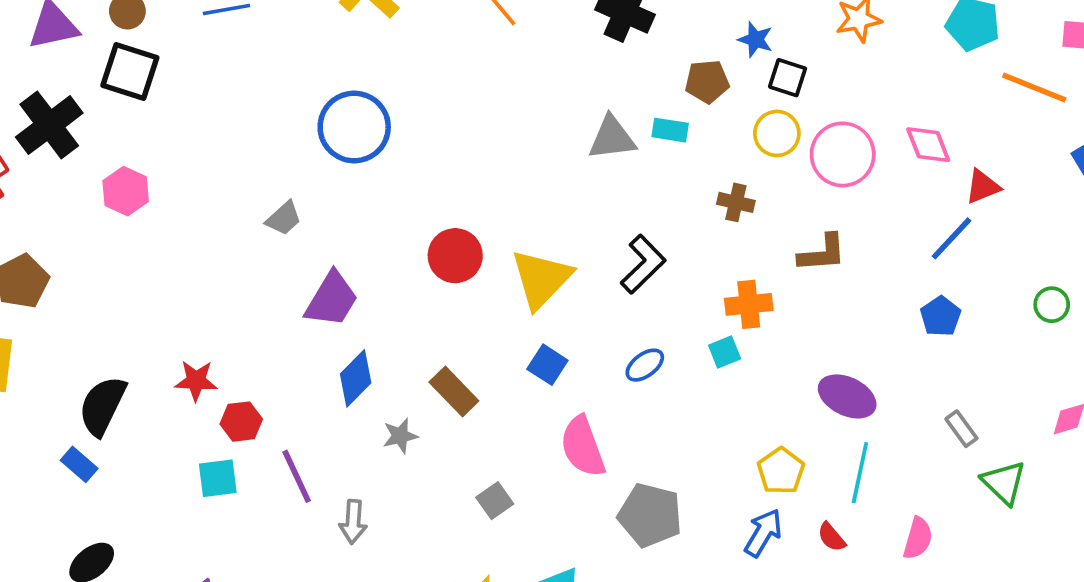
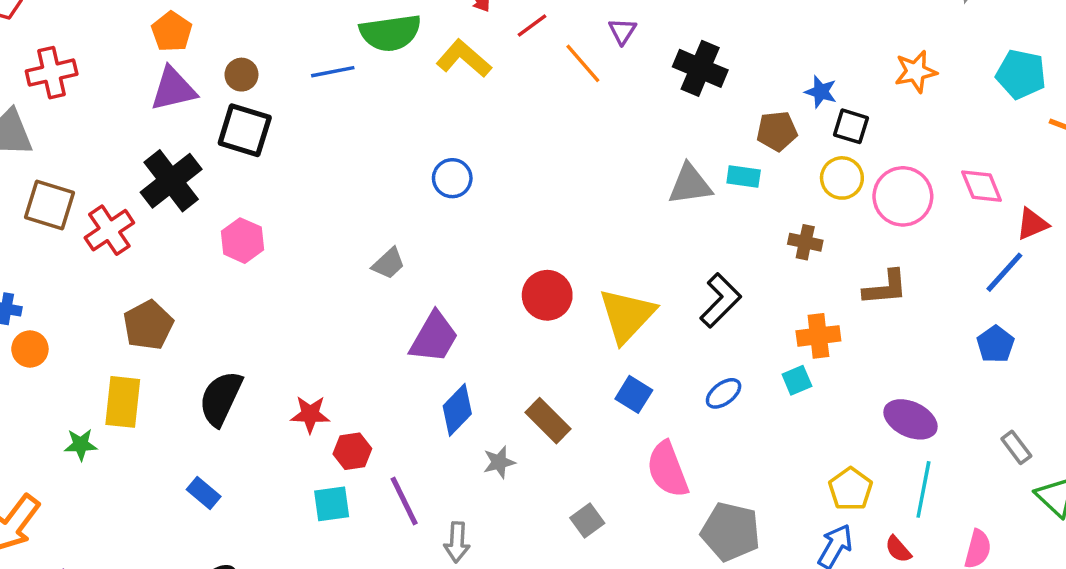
blue circle: (354, 127) -> (452, 178), size x0.6
black semicircle: (102, 406) -> (221, 398), moved

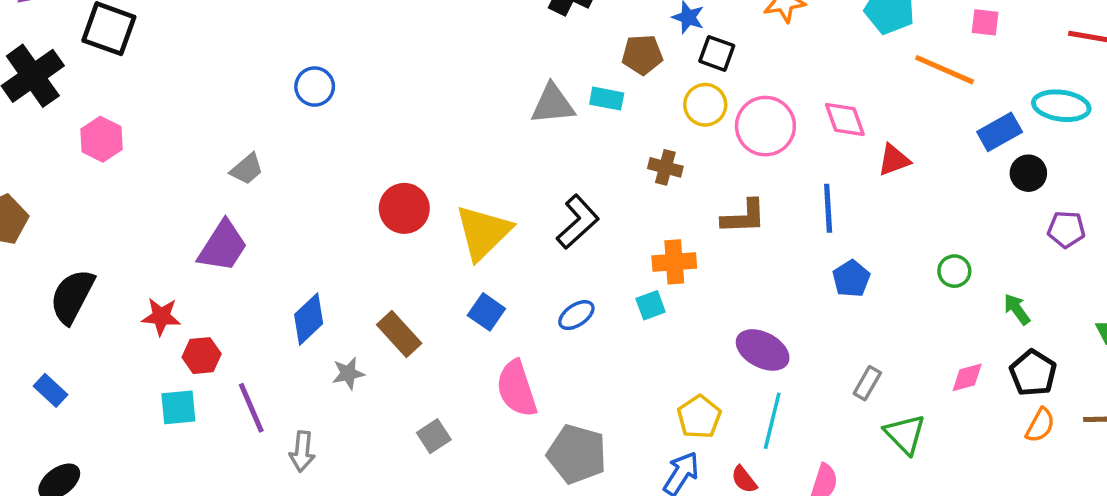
blue line: (1004, 272) -> (828, 208), moved, turned -48
purple trapezoid: (434, 337) -> (223, 246), moved
gray rectangle: (1016, 447) -> (867, 383), turned 64

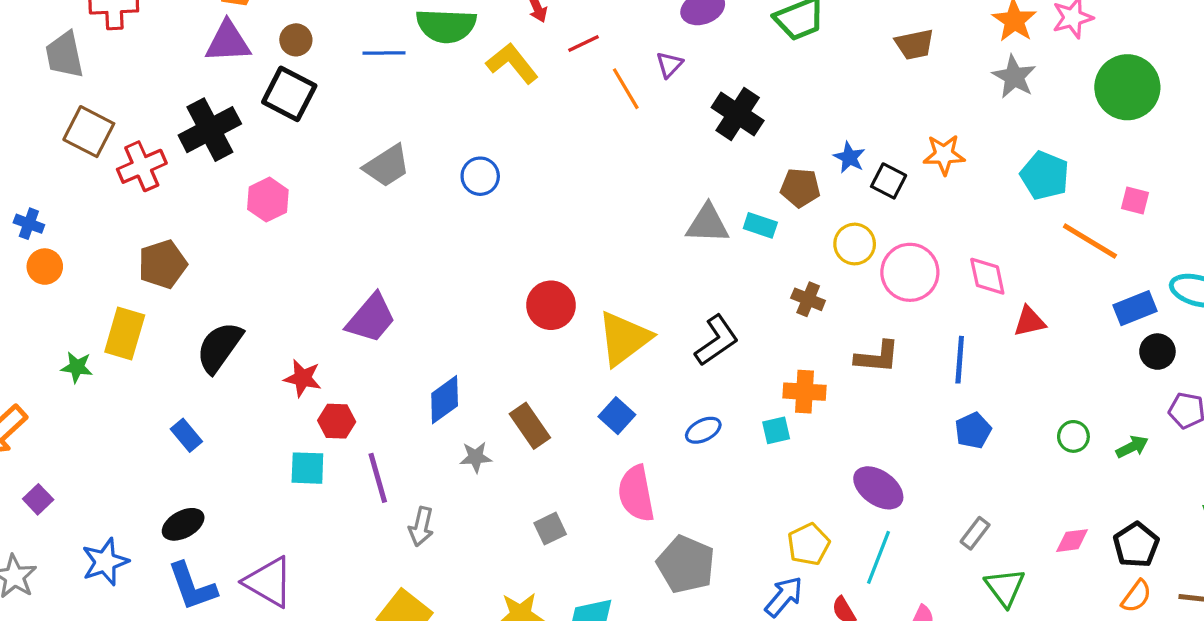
black square: (717, 53) -> (889, 181), moved
gray trapezoid: (247, 169) -> (387, 166), moved, size x1.4
green arrow: (1017, 309) -> (1132, 447), moved, turned 92

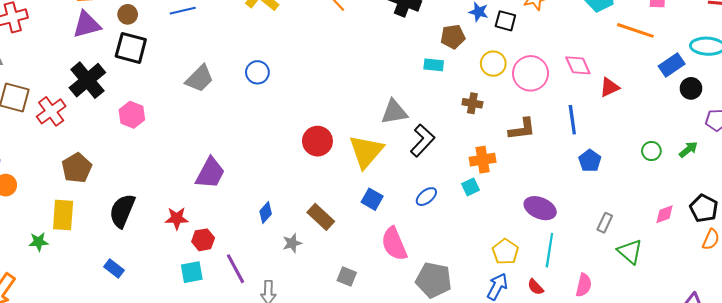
gray triangle: (708, 224) -> (394, 112), moved
blue diamond: (445, 400) -> (266, 212), size x0.7
gray square: (550, 529) -> (347, 276), turned -30

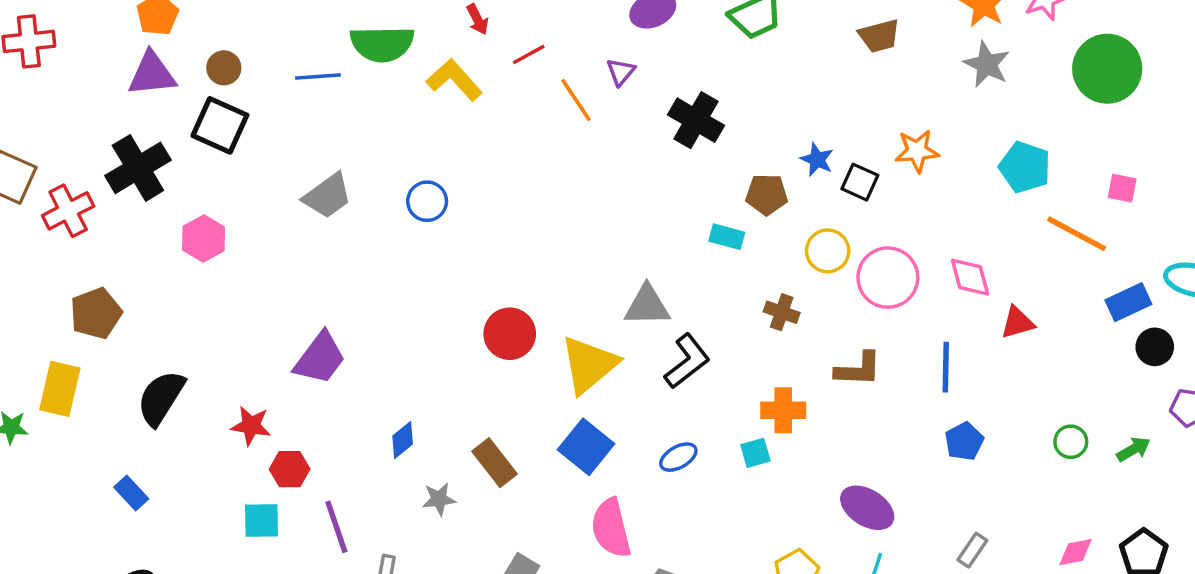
blue square: (372, 199) -> (586, 447), size x1.4

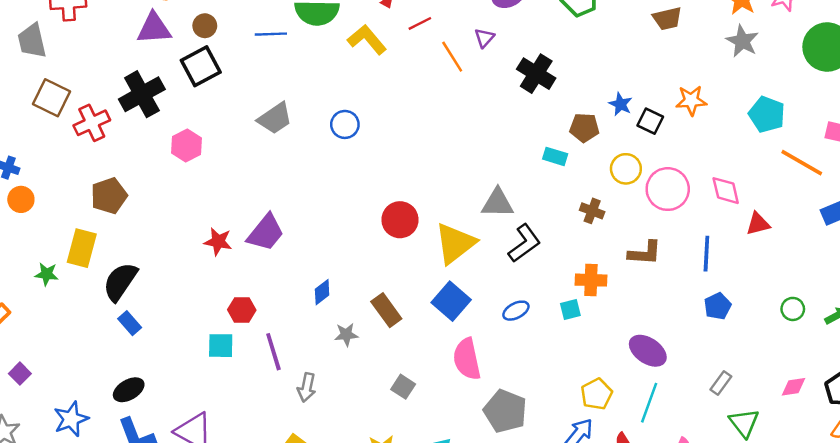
black square: (220, 125) -> (201, 66), turned 36
black semicircle: (161, 398) -> (120, 282), moved
red star: (251, 426) -> (218, 242), moved

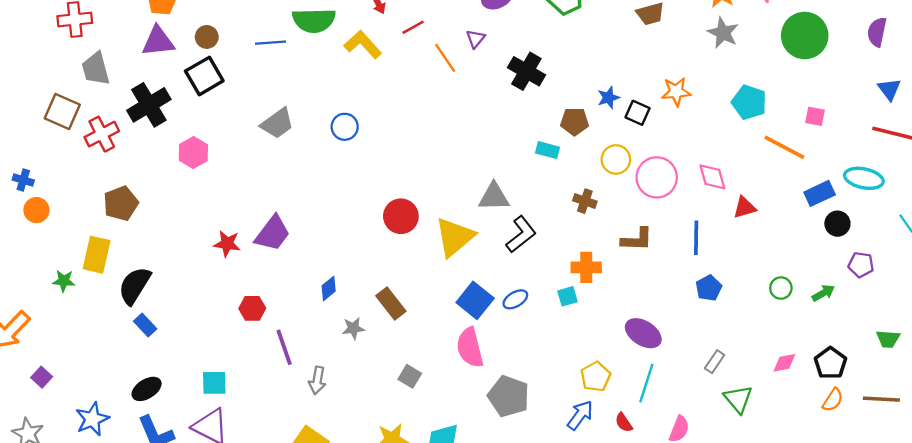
gray trapezoid: (32, 41) -> (96, 69), moved
blue star: (621, 104) -> (608, 98), turned 30
blue square: (451, 301) -> (475, 300), moved
cyan square: (221, 346) -> (214, 383), moved

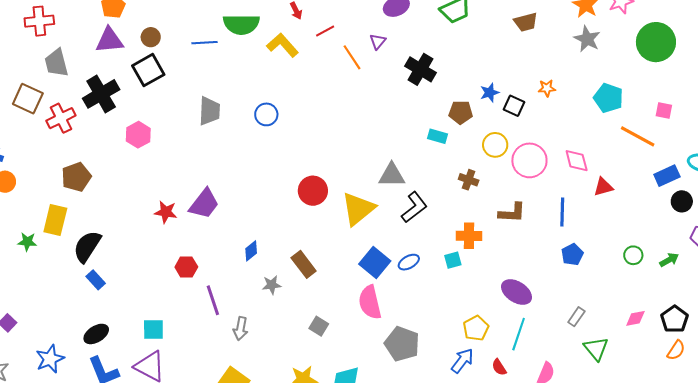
orange star: (676, 92) -> (547, 88), size x0.7
gray trapezoid: (277, 123) -> (209, 111), turned -52

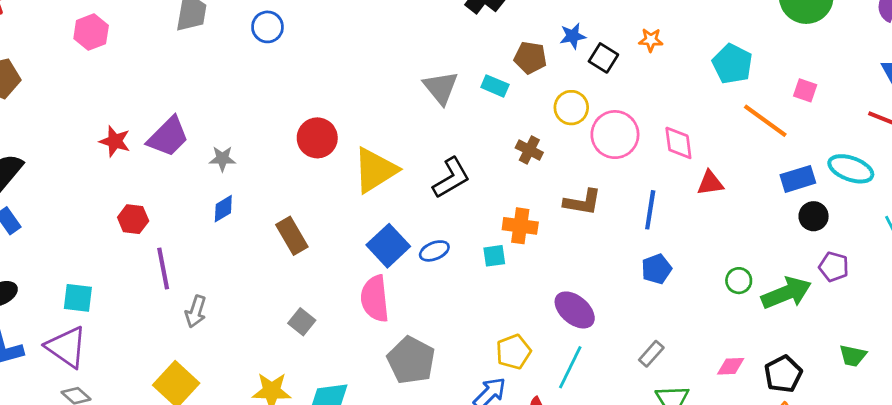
gray triangle: (392, 175) -> (441, 88), moved, turned 44
green arrow: (669, 260) -> (786, 293), size x1.8
gray star: (272, 285) -> (222, 159), moved

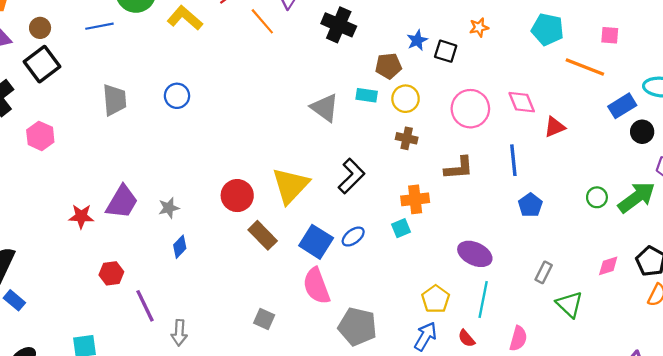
yellow circle: (571, 108) -> (406, 99), moved
red circle: (317, 138) -> (237, 196), moved
brown rectangle: (292, 236) -> (263, 235), moved

